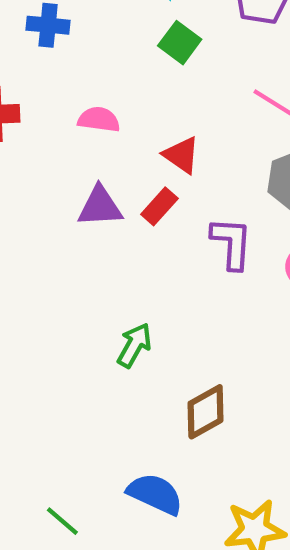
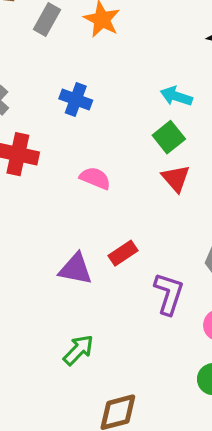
red triangle: (181, 155) -> (176, 178), moved
purple triangle: (100, 207) -> (76, 269), moved

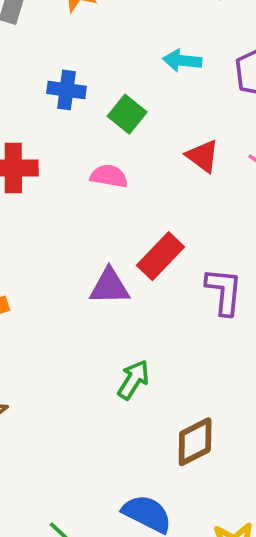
green square: (169, 137) -> (127, 114), moved
red rectangle: (123, 253) -> (160, 256), size x1.4

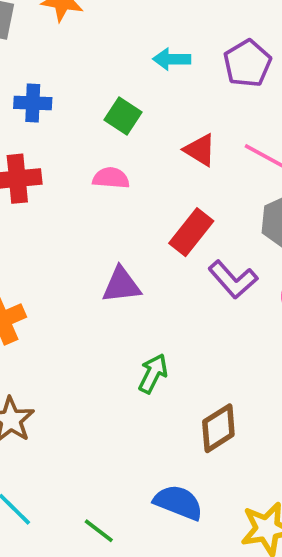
blue cross: (67, 90) -> (33, 103), moved
red rectangle: (160, 256) -> (191, 232), moved
purple L-shape: (224, 291) -> (233, 280), turned 138

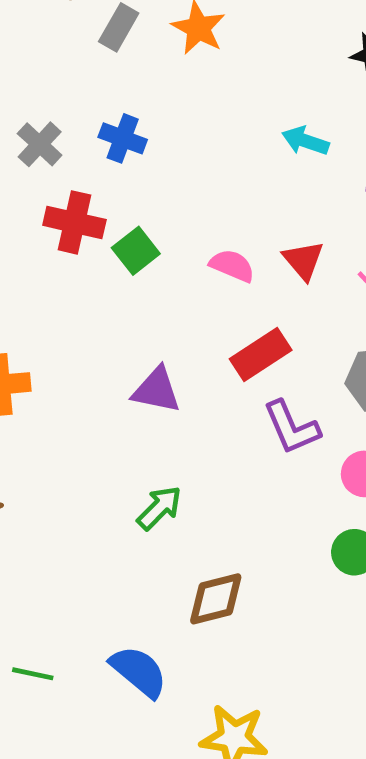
green square: (123, 116) -> (136, 251), moved
pink semicircle: (111, 178) -> (232, 266), moved
green line: (99, 531) -> (33, 674), turned -44

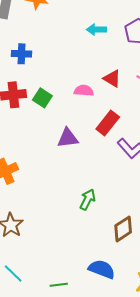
purple triangle: (156, 390) -> (68, 138), moved

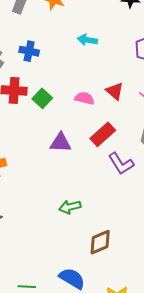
cyan arrow: (96, 30) -> (87, 40), moved
green arrow: (88, 200) -> (70, 207), turned -140

